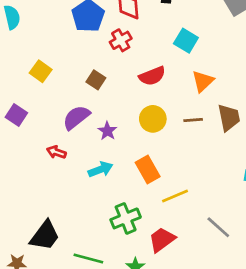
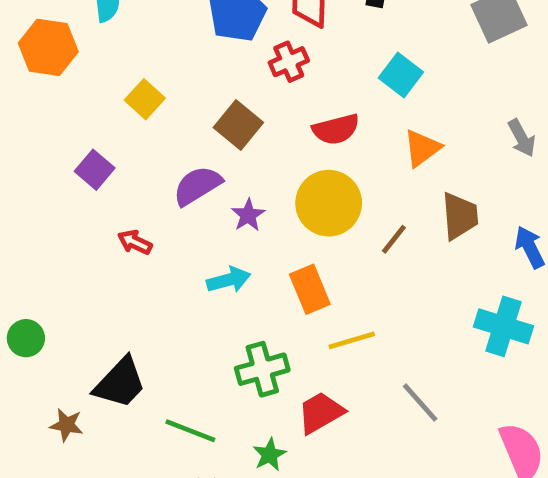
brown square: (96, 80) -> (238, 125), size x1.4
yellow circle: (153, 119) -> (329, 203), size x1.4
brown line: (193, 120) -> (394, 239), moved, turned -54
red arrow: (56, 152) -> (135, 242), moved

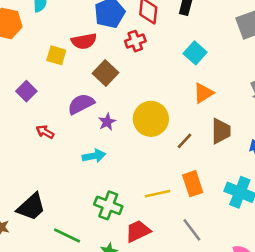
yellow square: (145, 99) -> (56, 55), turned -30
red semicircle: (336, 129) -> (84, 41), moved
orange rectangle: (310, 289) -> (193, 184), moved
green cross: (262, 369) -> (108, 205), turned 32

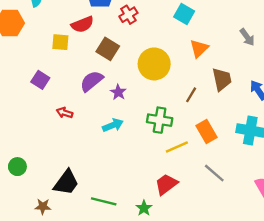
yellow circle: (151, 119) -> (154, 64), moved
green cross: (108, 205) -> (160, 120), moved

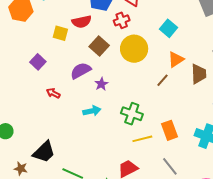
yellow circle: (154, 64) -> (134, 49), moved
brown trapezoid: (222, 79) -> (199, 74), moved
brown line: (191, 95) -> (162, 80), moved

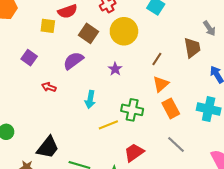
orange triangle: (176, 59) -> (161, 84), moved
purple star: (101, 84) -> (115, 69), moved
cyan arrow: (92, 111) -> (90, 100), turned 120
green cross: (132, 114) -> (132, 110), moved
yellow line: (142, 139) -> (108, 125), moved

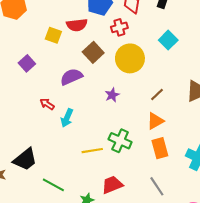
red arrow: (49, 87) -> (47, 104), moved
cyan arrow: (90, 100) -> (67, 118), moved

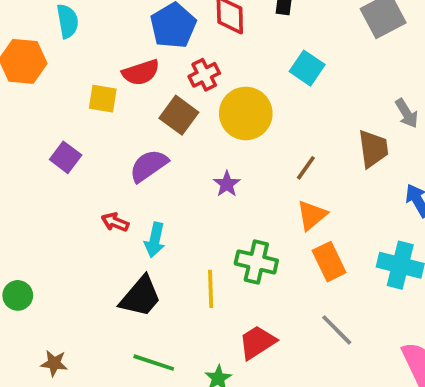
red cross: (119, 27) -> (204, 75), moved
yellow line: (92, 151) -> (211, 289), turned -72
black trapezoid: (25, 159) -> (140, 297), moved

